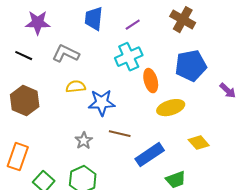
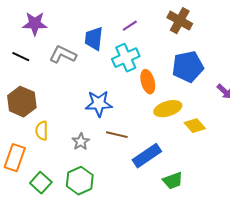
blue trapezoid: (94, 19) -> (94, 39), moved
yellow semicircle: (76, 87) -> (42, 131), moved, turned -84
yellow diamond: (199, 143) -> (195, 126), moved

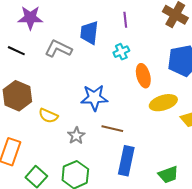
purple line: (130, 26) -> (125, 20), turned -63
cyan cross: (126, 58) -> (121, 52), size x0.6
yellow semicircle: (42, 131) -> (48, 116), moved, turned -66
blue rectangle: (147, 156) -> (126, 161), moved, turned -44

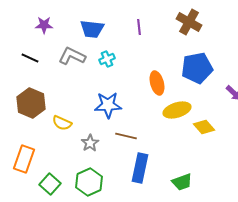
purple star: (30, 18) -> (44, 25), size x0.7
blue trapezoid: (89, 33) -> (92, 29), moved, turned -90
cyan cross: (121, 52) -> (107, 59), moved

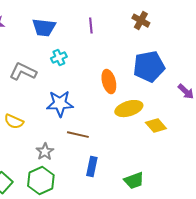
brown cross: (189, 22) -> (141, 21), size x0.7
gray L-shape: (72, 56) -> (23, 72), moved
gray star: (90, 143) -> (45, 152), moved
blue rectangle: (140, 168) -> (92, 167), size x0.7

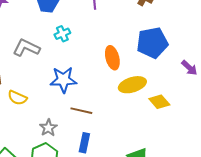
blue rectangle: (92, 167) -> (84, 143), moved

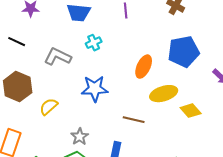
orange ellipse: (112, 58) -> (144, 67), turned 40
yellow semicircle: (17, 98) -> (49, 107), turned 114
brown line: (81, 111) -> (134, 120), moved

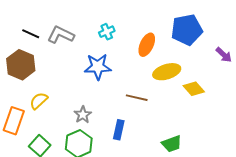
black line: (17, 42) -> (31, 34), moved
cyan cross: (94, 43) -> (107, 32), moved
yellow semicircle: (49, 107) -> (39, 101), moved

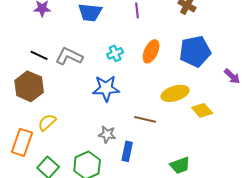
orange ellipse: (147, 45) -> (151, 51), moved
gray star: (83, 115) -> (107, 134), moved, turned -30

